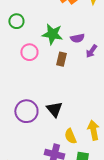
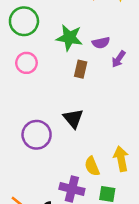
green circle: (16, 21) -> (24, 21), size x1.5
pink circle: (29, 52) -> (26, 63), moved
black triangle: (54, 109) -> (73, 118), moved

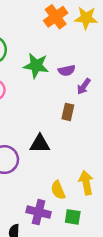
brown rectangle: (81, 69) -> (68, 112), moved
black triangle: (73, 118) -> (40, 144), turned -50

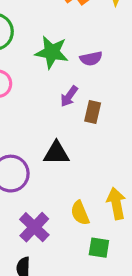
purple arrow: (84, 86) -> (69, 96), moved
purple cross: (39, 212) -> (34, 227), moved, turned 30

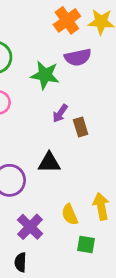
purple semicircle: (91, 59) -> (78, 57), moved, size x1.4
brown rectangle: (93, 112) -> (81, 127), turned -30

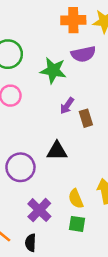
orange cross: (67, 20) -> (73, 20), turned 35
green square: (86, 245) -> (77, 224), moved

